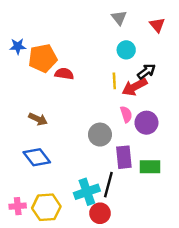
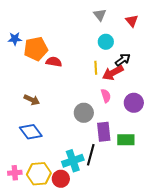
purple circle: (146, 123) -> (134, 103), moved
red circle: (100, 213) -> (61, 179), moved

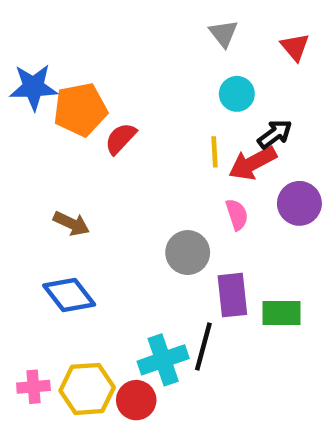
blue star: (15, 39) -> (33, 87), size x1.5
red semicircle: (54, 62) -> (121, 139), turned -56
purple circle: (134, 103) -> (299, 203), moved

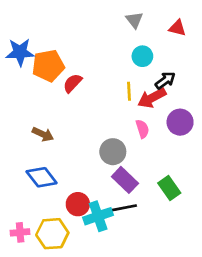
red triangle: (295, 47) -> (177, 28), turned -36
purple rectangle: (232, 295) -> (125, 180), moved, turned -40
green rectangle: (282, 313) -> (169, 188), turned 55
black line: (203, 346) -> (122, 208), turned 64
red circle: (136, 400) -> (78, 204), moved

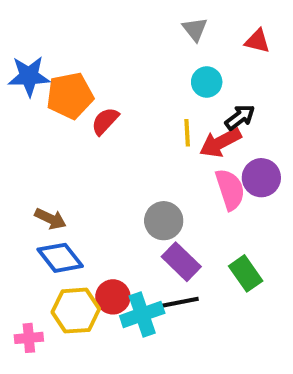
pink semicircle: (142, 129) -> (230, 189), moved, size x1.5
brown arrow: (43, 134) -> (50, 219), moved
yellow hexagon: (52, 234) -> (76, 311), moved

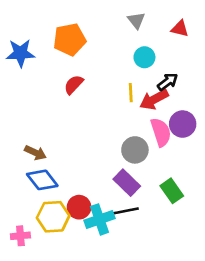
orange pentagon: (70, 96) -> (70, 40), moved
gray circle: (164, 221) -> (135, 150), moved

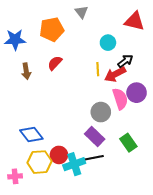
gray triangle: (136, 20) -> (81, 12), moved
red triangle: (180, 29) -> (134, 21), size x1.5
brown arrow: (35, 153) -> (26, 71), moved, turned 56

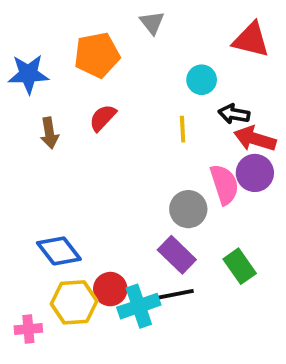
black arrow: (125, 61) -> (234, 114), turned -133
red arrow: (115, 74) -> (255, 139), moved, turned 45

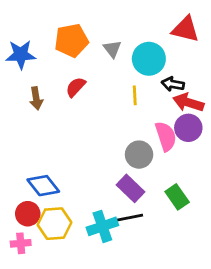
gray triangle: (152, 23) -> (112, 49), moved
cyan circle: (202, 80) -> (149, 59), size x1.5
red circle: (110, 289) -> (28, 214), moved

